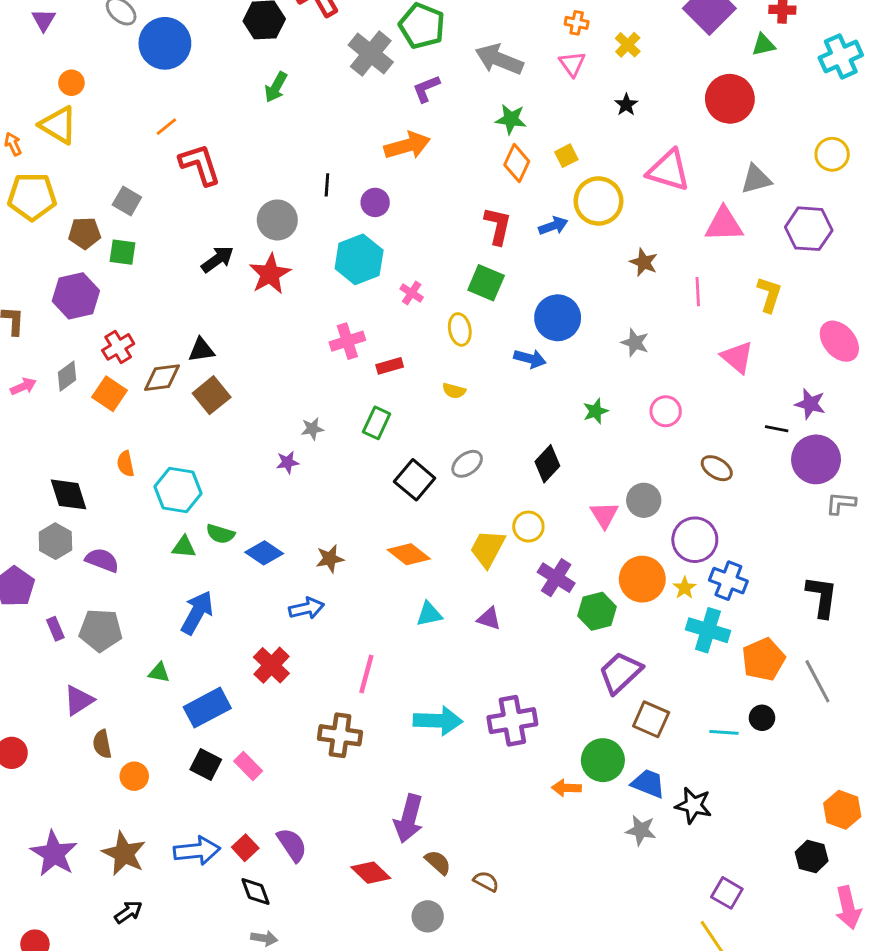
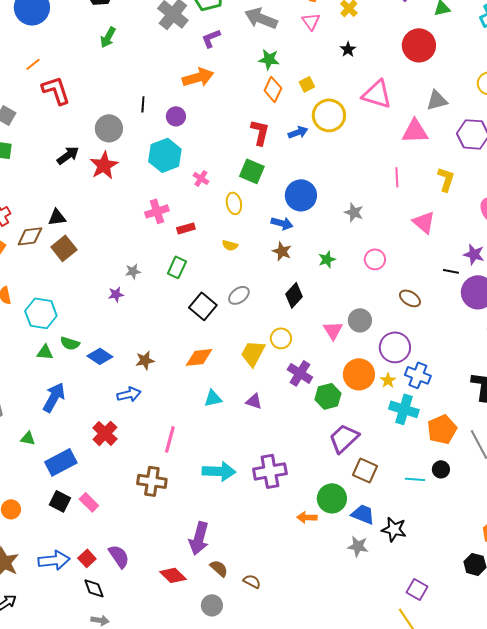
brown star: (644, 262) -> (282, 251), moved
orange diamond: (409, 554) -> (199, 357), turned -44

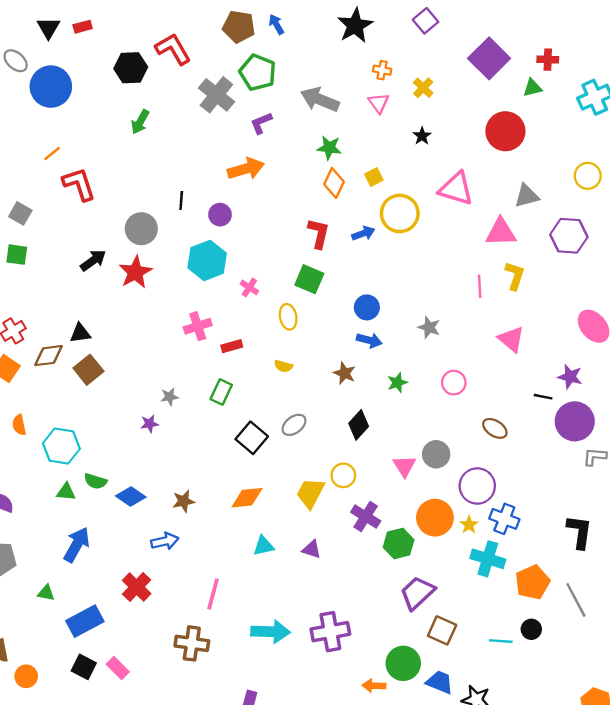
yellow L-shape: (446, 179) -> (515, 276), moved
blue circle: (301, 195) -> (367, 307), size x0.7
blue arrow: (282, 223) -> (369, 340), moved

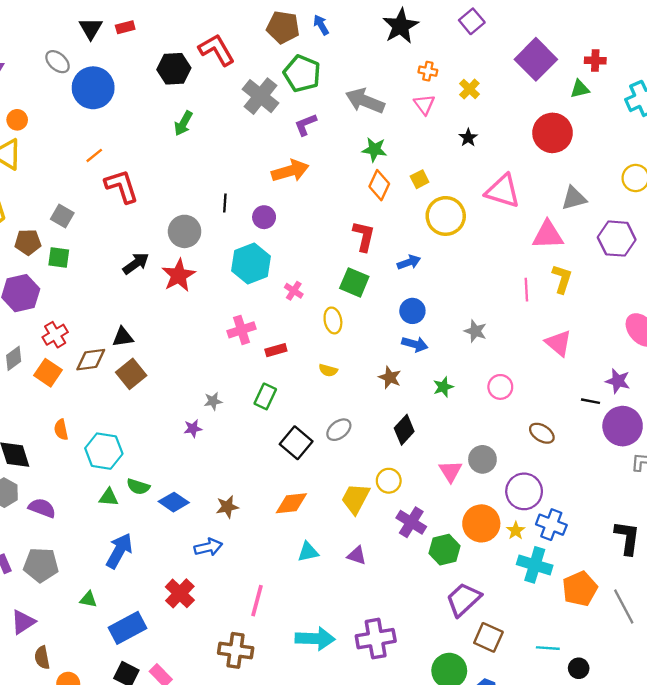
blue arrow: (363, 233) -> (409, 262), moved
black circle: (531, 629) -> (579, 668), moved

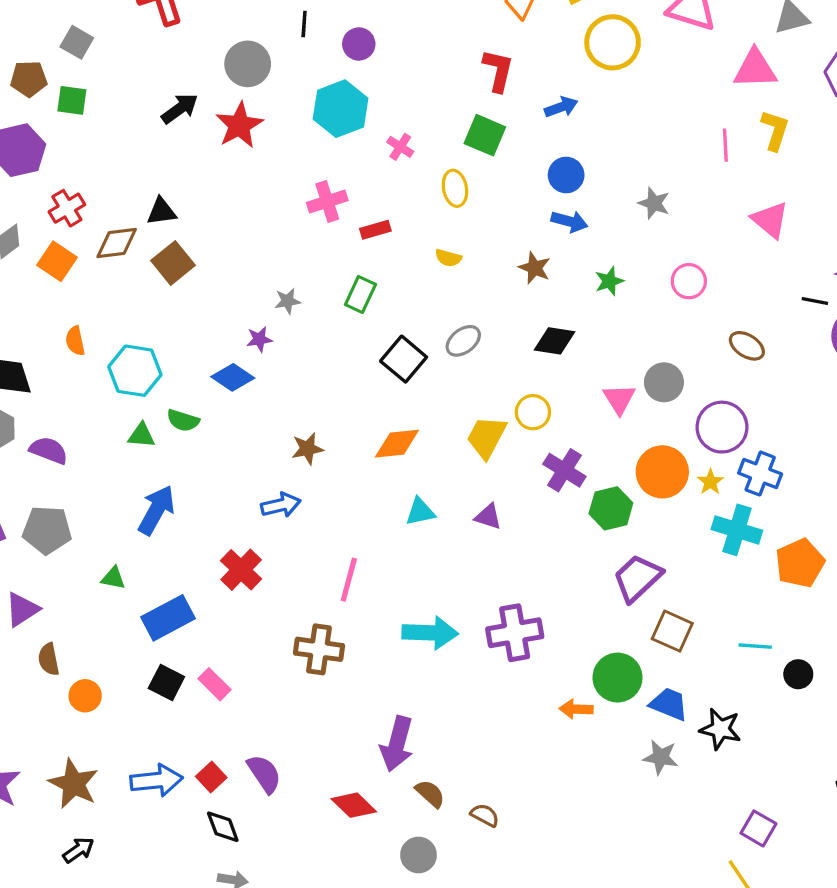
black diamond: (404, 430) -> (554, 341), turned 56
blue diamond: (174, 502) -> (233, 377), moved

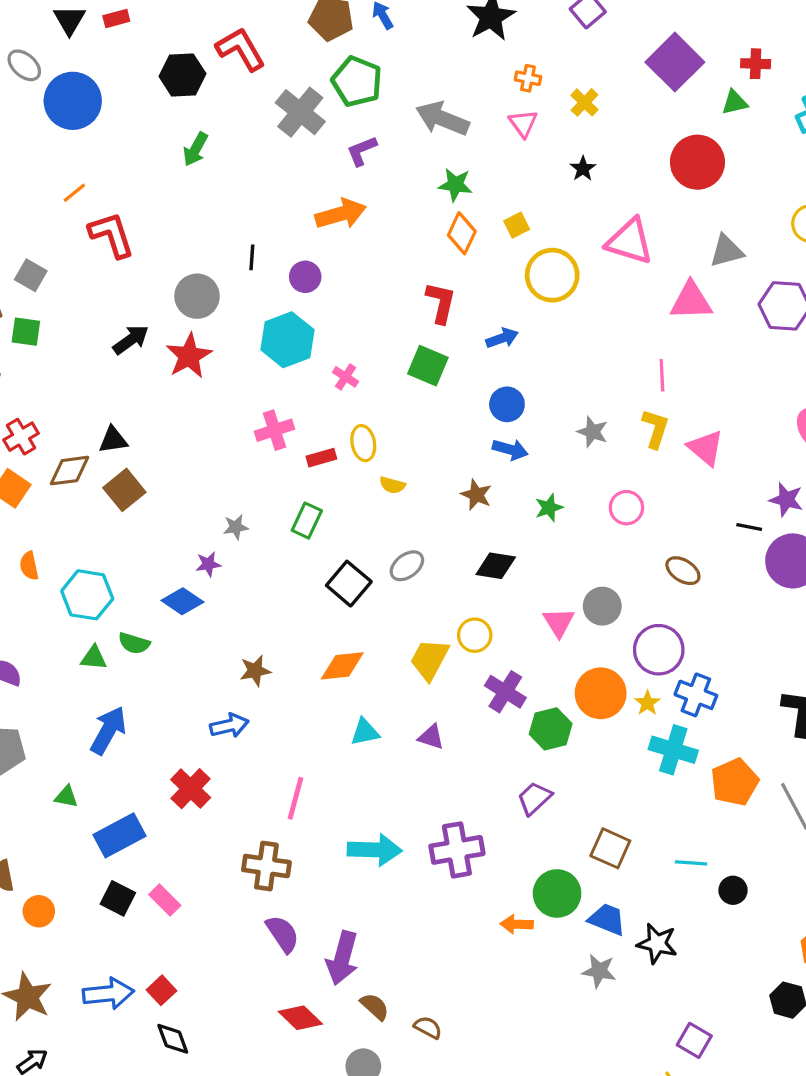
yellow L-shape: (775, 130) -> (656, 429), moved
yellow ellipse: (455, 188) -> (363, 443), moved
purple trapezoid: (637, 578) -> (534, 798), moved, size x0.7
purple semicircle: (264, 774) -> (283, 934), moved

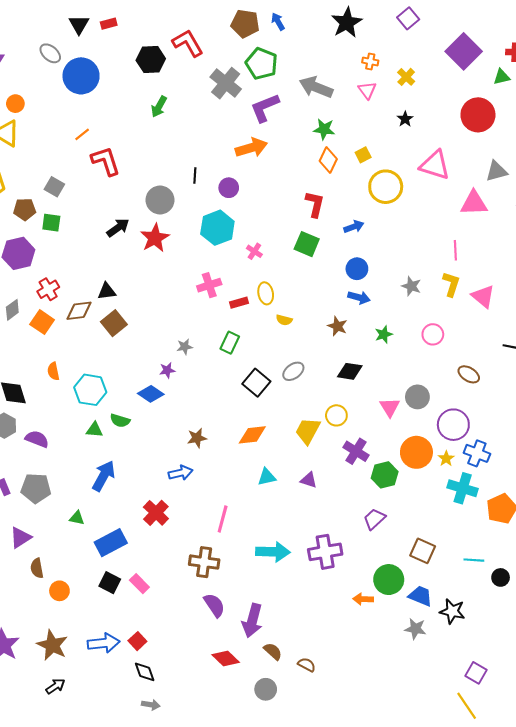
purple L-shape: (362, 151) -> (265, 108), size x1.5

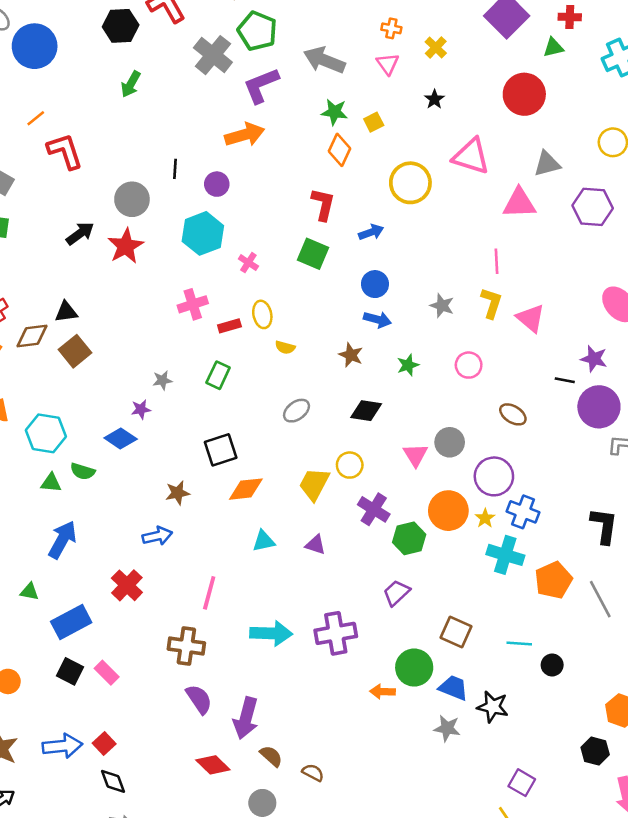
yellow square: (363, 155) -> (374, 122), moved
black square: (256, 383) -> (221, 450), moved, turned 32

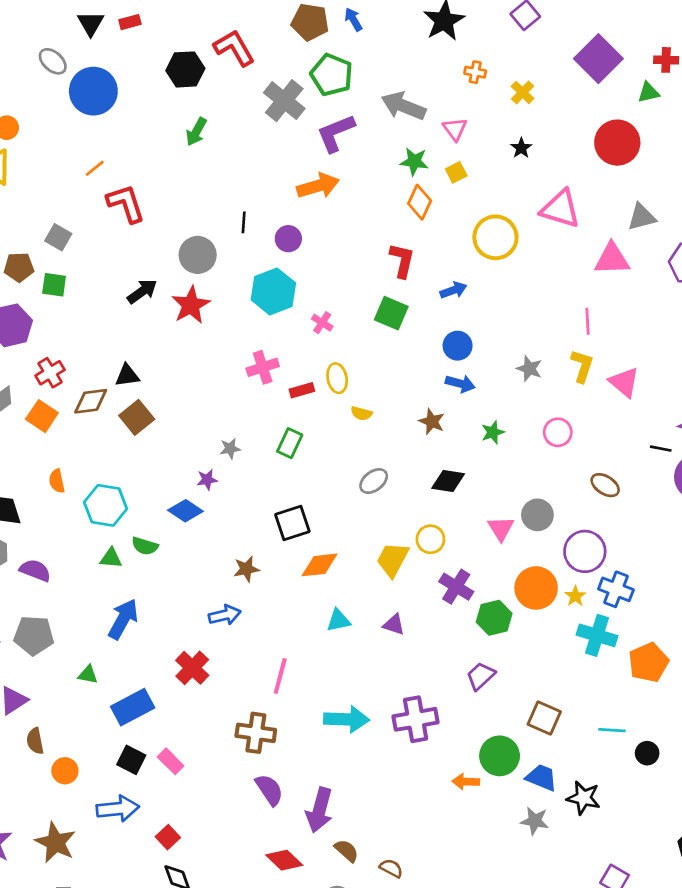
pink triangle: (388, 64) -> (455, 129), moved
blue arrow: (62, 746) -> (118, 809), moved

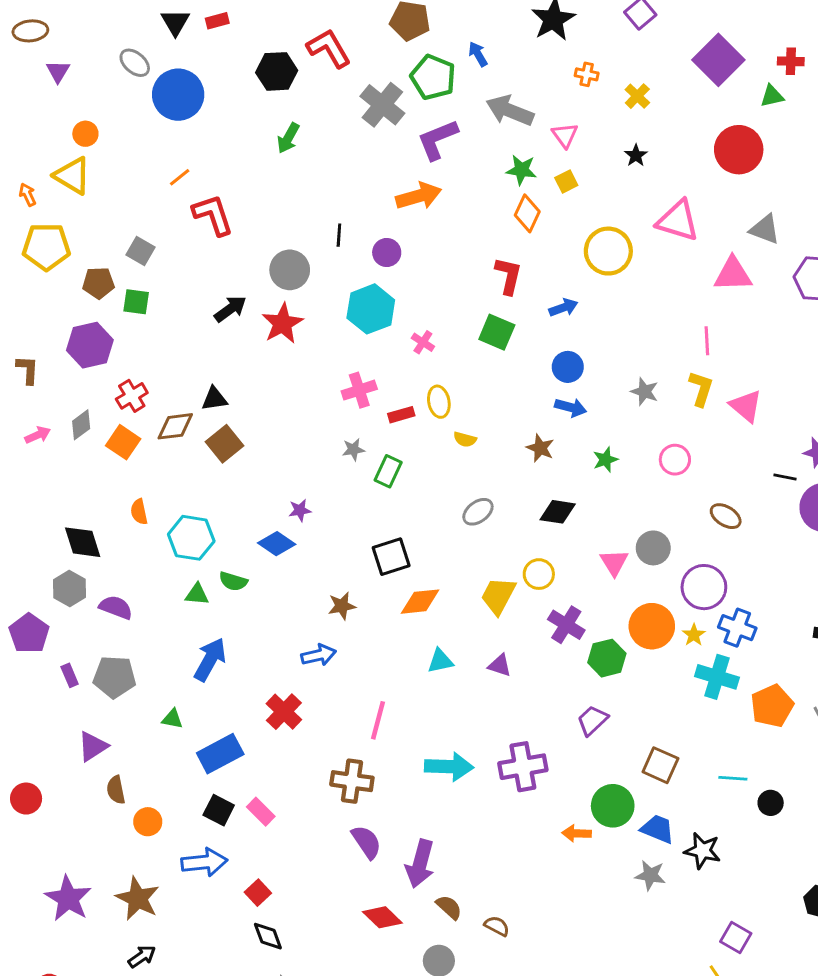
blue arrow: (353, 19) -> (478, 54), moved
gray triangle: (642, 217) -> (765, 229), turned 36
gray star: (230, 449) -> (353, 449), moved

